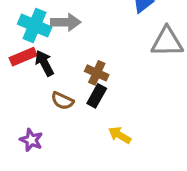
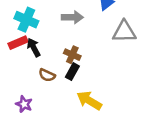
gray arrow: (66, 22) -> (72, 17), moved
yellow arrow: (120, 135) -> (89, 101), size x1.5

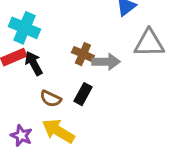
gray arrow: (72, 17) -> (106, 62), moved
brown cross: (72, 55) -> (83, 54), moved
yellow arrow: (89, 101) -> (58, 131), moved

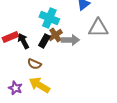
cyan cross: (24, 28) -> (49, 18), moved
brown cross: (83, 54) -> (55, 35), turned 32
black rectangle: (83, 94) -> (44, 41), moved

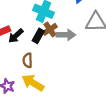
black arrow: (23, 41) -> (16, 36), turned -105
brown semicircle: (34, 64) -> (28, 60), turned 64

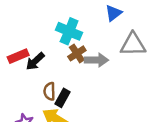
black rectangle: (38, 36) -> (63, 98), moved

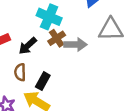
black arrow: (35, 61) -> (28, 46), moved
brown semicircle: (49, 91) -> (20, 72), moved

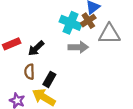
cyan cross: (49, 17) -> (71, 23), moved
brown cross: (57, 38) -> (88, 21), moved

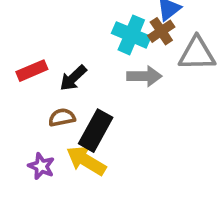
brown semicircle: (29, 72) -> (62, 117), turned 80
black rectangle: (49, 79) -> (96, 131), size x1.5

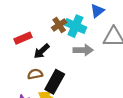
brown cross: (161, 31) -> (59, 25), moved
red rectangle: (32, 71) -> (23, 38), moved

